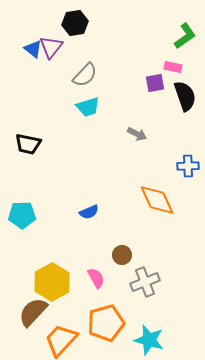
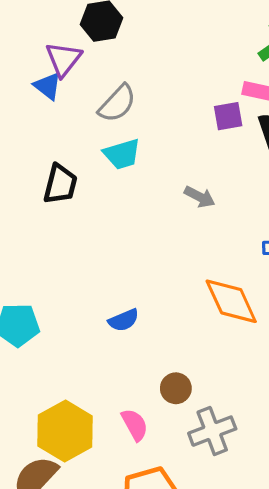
blue triangle: (33, 49) -> (48, 86), moved
black trapezoid: (28, 144) -> (60, 184), moved, turned -88

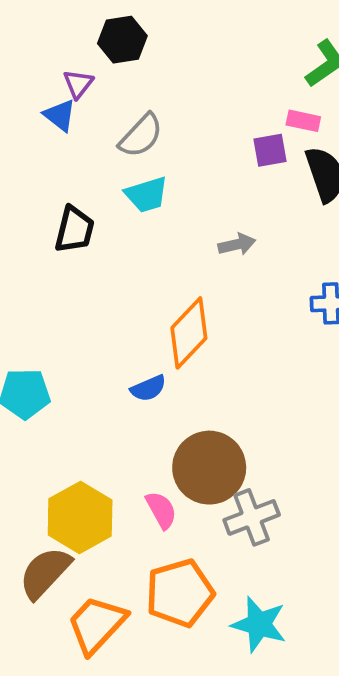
purple triangle: (63, 59) -> (78, 84), size x0.7
gray arrow: (200, 197) -> (237, 244), turned -40
orange diamond: (231, 301) -> (189, 333), moved, turned 68
brown circle: (176, 388) -> (209, 468), size x2.0

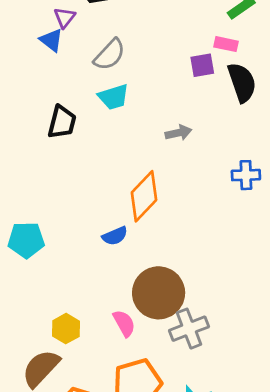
yellow hexagon: (80, 517) -> (66, 329), size x0.6

